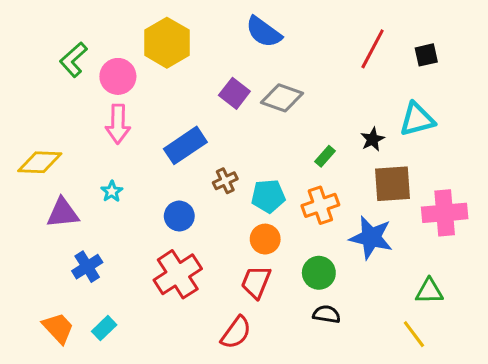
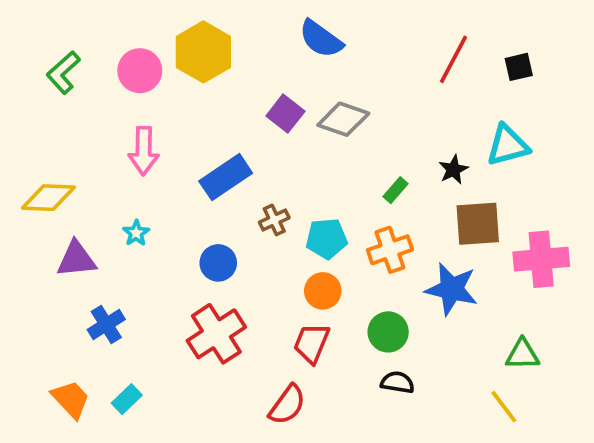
green L-shape: (73, 60) -> (63, 73), moved
pink circle: (118, 76) -> (140, 71), moved

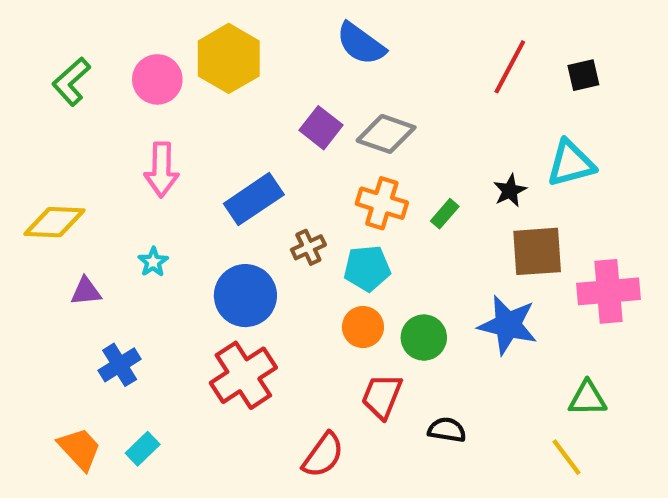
orange cross: (390, 250) -> (382, 203), moved, turned 36
purple triangle: (76, 259) -> (86, 291), size x0.7
blue circle: (218, 263) -> (245, 296), size x1.5
green circle: (388, 332) -> (424, 338), moved
red trapezoid: (312, 343) -> (382, 396), moved

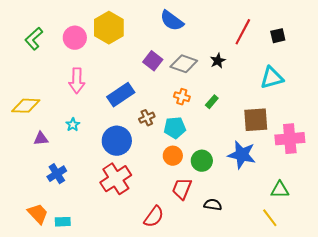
black star: (510, 191) -> (218, 61), moved
orange cross: (382, 203) -> (182, 97), size x0.7
cyan rectangle: (143, 449) -> (63, 222), moved, turned 42

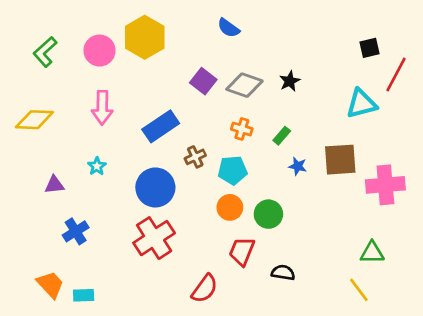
blue semicircle: (172, 21) -> (229, 28), size x0.7
red line: (243, 32) -> (396, 74), moved
yellow diamond: (26, 106) -> (34, 120), moved
blue star: (242, 155) -> (298, 166), moved, size x0.5

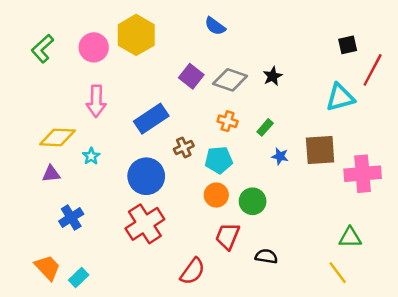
yellow diamond: (34, 120) -> (57, 137), moved
cyan rectangle: (84, 295) -> (79, 278), turned -42

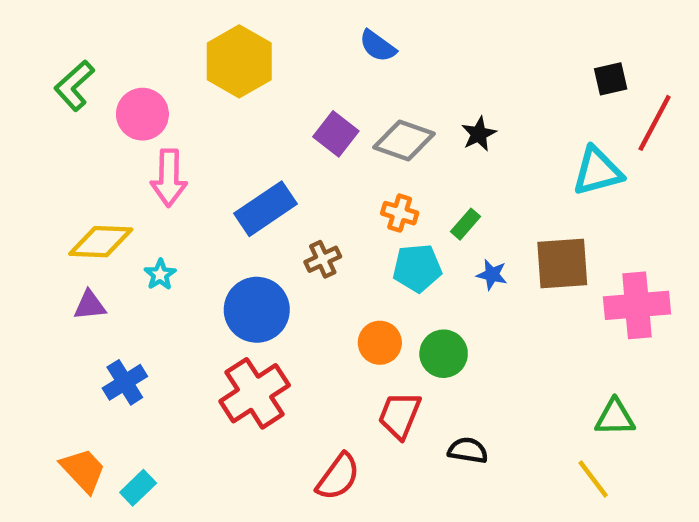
pink circle: (94, 47) -> (142, 114), moved
cyan pentagon: (219, 160) -> (417, 268), moved

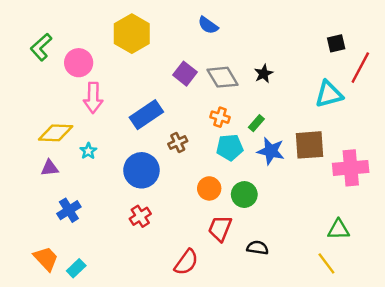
gray diamond: (404, 141) -> (222, 77), turned 40
blue star: (492, 275) -> (271, 151), size x1.6
red cross: (255, 393) -> (140, 216), size x0.6

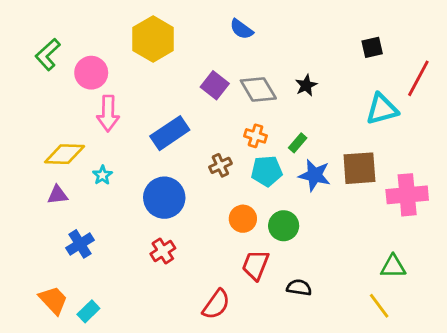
black square: (336, 43) -> (372, 47), moved
brown cross: (178, 143) -> (220, 165), moved

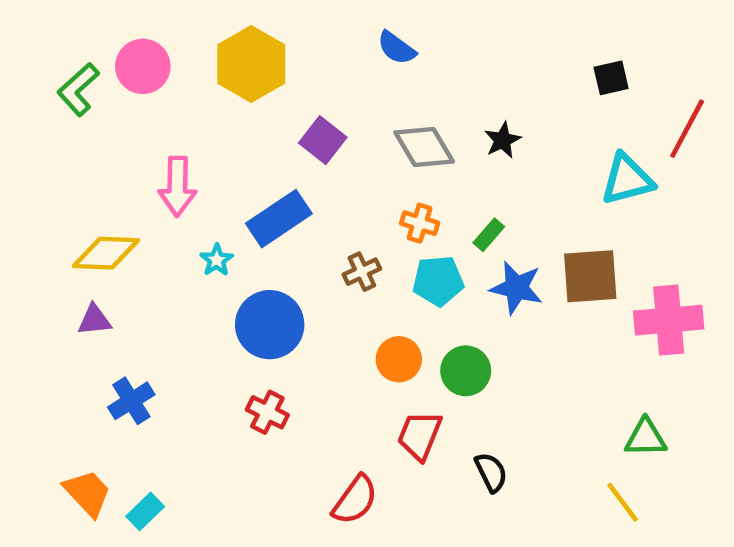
pink circle: (91, 73) -> (143, 66), moved
purple square: (215, 85) -> (323, 140), moved
cyan star: (102, 175) -> (217, 260), moved
red cross: (163, 251) -> (267, 412), turned -30
black semicircle: (299, 288) -> (491, 472), turned 55

